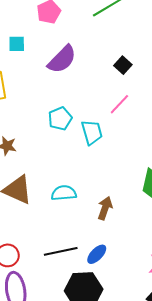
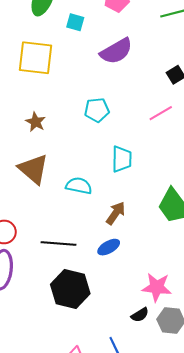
cyan trapezoid: (92, 132) -> (122, 159), moved
blue ellipse: (97, 254) -> (109, 247), moved

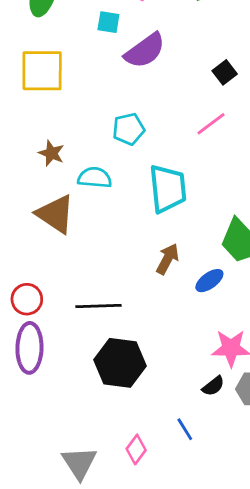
cyan square: (75, 22) -> (108, 22), moved
cyan trapezoid: (122, 159) -> (168, 189), size x1.4
cyan semicircle: (79, 186) -> (95, 178), moved
blue ellipse: (109, 247) -> (209, 281), moved

